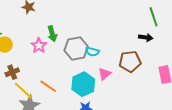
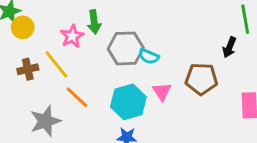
black arrow: (146, 37) -> (229, 47), turned 96
pink triangle: (105, 74) -> (162, 92), turned -32
yellow line: (23, 91) -> (56, 64), moved

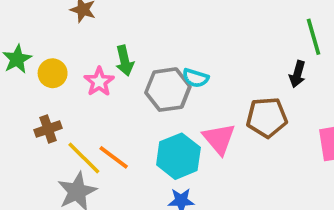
yellow circle: (23, 27) -> (53, 73), moved
cyan semicircle: (149, 56) -> (196, 78), moved
yellow line: (56, 64) -> (84, 158), moved
pink triangle: (162, 92) -> (219, 139), size x1.4

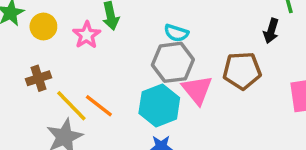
gray hexagon: (168, 90) -> (173, 62), moved

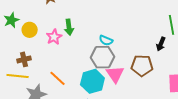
yellow line: (71, 106) -> (18, 76), moved, turned -45

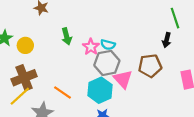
pink star: (54, 37) -> (91, 47), moved
brown cross: (24, 59) -> (24, 78), size x1.6
yellow line: (18, 76) -> (20, 96), turned -40

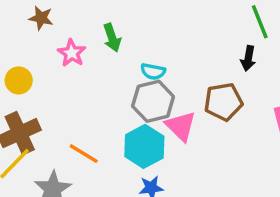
green arrow: (67, 36) -> (112, 38), moved
pink star: (91, 47) -> (72, 53), moved

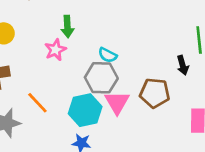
green arrow: (112, 38) -> (67, 27), moved
pink star: (72, 53) -> (55, 50), moved
black arrow: (248, 58) -> (183, 65), turned -42

